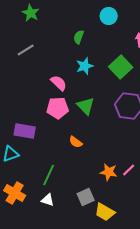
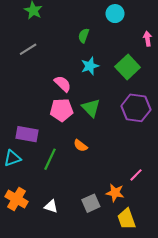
orange star: (109, 172) -> (115, 193), moved
green line: (49, 175) -> (50, 159), moved
yellow trapezoid: (105, 212) -> (127, 219), moved, turned 40

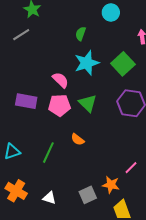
gray line: (28, 49) -> (21, 35), moved
cyan star: (90, 66) -> (87, 63), size x1.4
purple rectangle: (27, 134) -> (26, 101), moved

